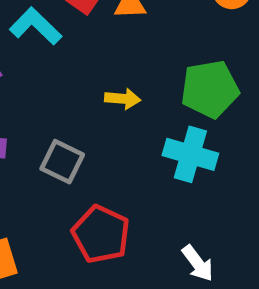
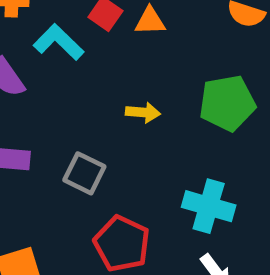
cyan cross: (190, 154) -> (209, 206), moved

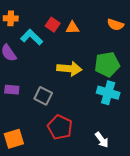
yellow arrow: (143, 112) -> (69, 69), size x1.6
cyan cross: (209, 206) -> (108, 93), moved

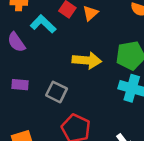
orange triangle: (72, 28) -> (90, 13), turned -40

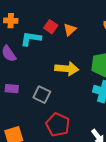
cyan L-shape: (43, 24) -> (31, 39), turned -35

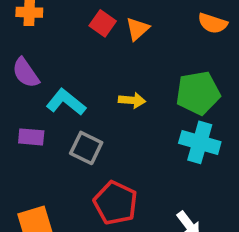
cyan L-shape: (31, 39) -> (66, 102), moved, turned 30
yellow arrow: (67, 69) -> (132, 100), size x0.6

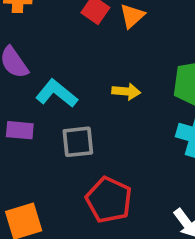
gray square: (86, 148) -> (78, 142), turned -32

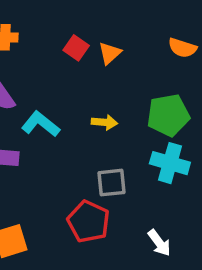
gray square: (78, 142) -> (111, 183), moved

